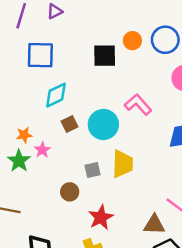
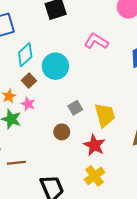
brown square: (70, 124) -> (29, 81), moved
cyan circle: (103, 124) -> (55, 66), moved
yellow trapezoid: (123, 164) -> (105, 115), moved

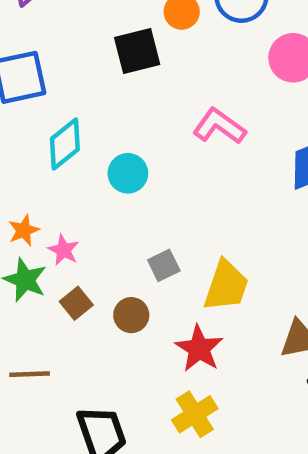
cyan circle: (55, 66) -> (128, 173), size x0.7
brown square: (29, 81) -> (76, 303), moved
yellow trapezoid: (105, 115) -> (226, 286), turned 30

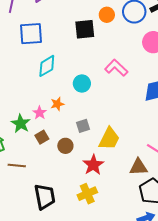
cyan circle: (128, 173) -> (82, 84), moved
orange star: (24, 230) -> (57, 104), moved

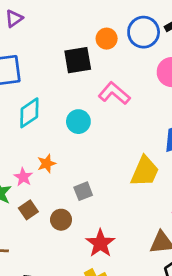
pink L-shape: (116, 68) -> (114, 93), moved
cyan circle: (82, 84) -> (78, 122), moved
yellow trapezoid: (109, 139) -> (145, 171), moved

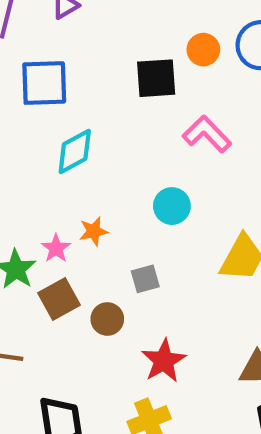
cyan circle: (78, 122) -> (172, 206), moved
brown square: (28, 210) -> (59, 299), size x1.4

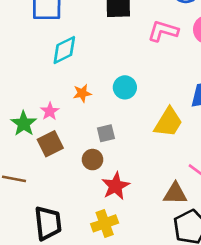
pink L-shape: (207, 134) -> (163, 31), moved, turned -32
orange star: (94, 231) -> (82, 93), moved
brown circle: (107, 319) -> (93, 160), moved

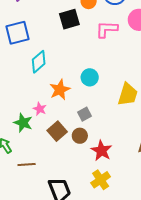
orange star: (82, 93) -> (60, 90), size x1.5
brown square: (50, 144) -> (57, 131), moved

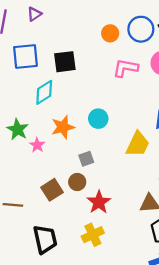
black square: (69, 19) -> (65, 62), moved
green star: (23, 123) -> (18, 130), moved
brown square: (57, 131) -> (52, 190), moved

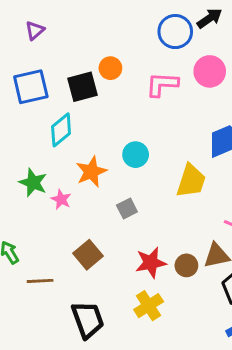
orange circle: (110, 33) -> (110, 68), moved
brown circle: (77, 182) -> (186, 265), moved
red star: (99, 202) -> (151, 263), turned 30

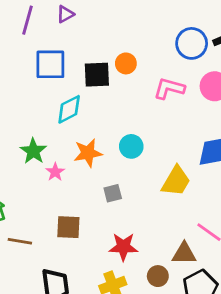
brown square: (88, 255) -> (68, 227), turned 30
brown circle: (186, 265) -> (158, 276), moved

